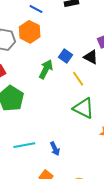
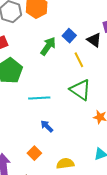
cyan line: (24, 145) -> (39, 98), moved
blue arrow: (55, 149) -> (47, 126), turned 152

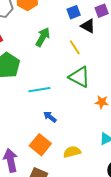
blue square: (69, 36) -> (74, 12), moved, turned 32
orange square: (34, 153) -> (40, 145), size x1.5

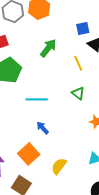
green triangle: (79, 77) -> (78, 93), size x0.6
yellow semicircle: (72, 152) -> (59, 166), turned -48

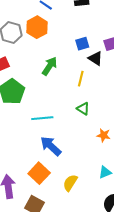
yellow line: (78, 63) -> (81, 79), turned 42
blue arrow: (43, 128) -> (51, 146), size x1.6

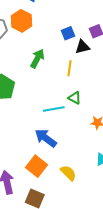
black triangle: (95, 58) -> (82, 47), turned -42
cyan line: (42, 118) -> (54, 109), moved
yellow semicircle: (70, 183) -> (68, 173), turned 108

